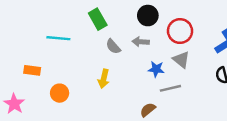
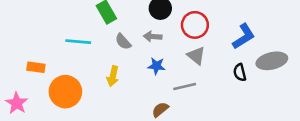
cyan line: (58, 38) -> (78, 42), moved
blue star: (156, 69) -> (156, 66), moved
orange circle: (60, 93) -> (65, 92), size x1.6

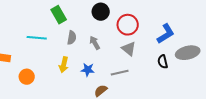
gray arrow: (153, 36) -> (95, 43), moved, turned 56
gray semicircle: (123, 42) -> (72, 38), turned -128
blue star: (156, 66) -> (88, 70), moved
orange circle: (65, 92) -> (27, 77), size x0.6

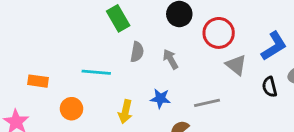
cyan line: (37, 38) -> (96, 72), moved
gray triangle: (129, 49) -> (236, 65), moved
yellow arrow: (64, 65) -> (125, 112), moved

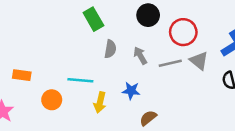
cyan line: (96, 72) -> (80, 80), moved
gray line: (207, 103) -> (170, 63), moved

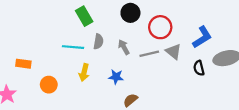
cyan line: (80, 80) -> (73, 47), moved
yellow arrow: (100, 102) -> (84, 72), moved

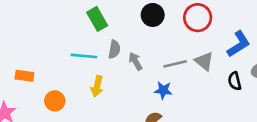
red circle: (160, 27) -> (198, 18), moved
gray arrow: (124, 47) -> (135, 61), moved
blue star: (116, 77) -> (163, 90), moved

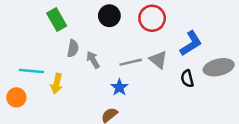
cyan line: (84, 56) -> (31, 71), moved
blue star: (163, 90) -> (119, 87), turned 30

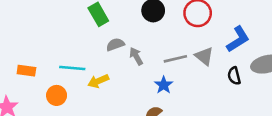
gray semicircle: (73, 48) -> (115, 44), turned -120
yellow arrow: (57, 84) -> (98, 81), turned 54

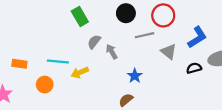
gray semicircle: (115, 44) -> (94, 42), turned -32
gray line: (175, 59) -> (145, 35), moved
black semicircle: (234, 76) -> (194, 68), turned 88

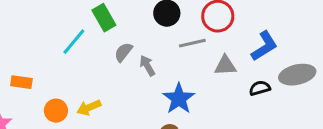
gray triangle: (169, 52) -> (225, 66), turned -42
cyan line: (58, 61) -> (74, 42), moved, turned -55
yellow arrow: (80, 72) -> (89, 108), moved
blue star: (135, 76) -> (179, 99), size x1.5

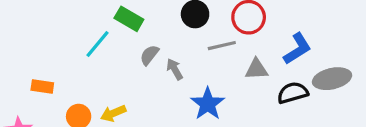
green rectangle: (104, 18) -> (129, 19), turned -30
black semicircle: (260, 88) -> (293, 93), size x1.4

